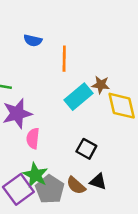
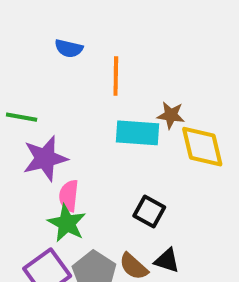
cyan rectangle: (79, 97) -> (137, 133), turned 44
green star: (35, 175) -> (67, 223), moved

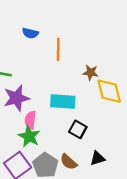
cyan rectangle: (137, 133) -> (63, 102), moved
black triangle: (167, 261) -> (98, 158), moved, turned -35

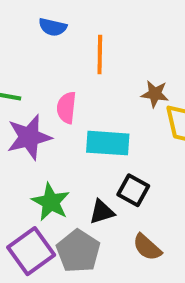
pink semicircle: (30, 120) -> (66, 108), moved
black triangle: (98, 158) -> (102, 212), moved
brown semicircle: (69, 162) -> (147, 247), moved

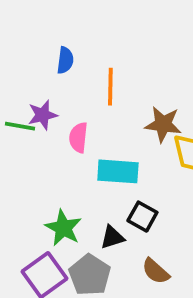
blue semicircle: (53, 27) -> (65, 60), turned -96
brown star: (155, 94) -> (163, 124), size x1.4
purple star: (29, 137) -> (43, 115), moved, size x0.7

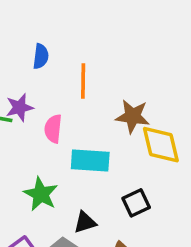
black square: (142, 217) -> (136, 203), moved, turned 36
green star: (63, 228) -> (41, 194), moved

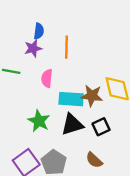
purple star: (20, 108) -> (33, 48), moved
brown star: (133, 116) -> (92, 96), moved
black triangle: (85, 222) -> (72, 124), moved, size x1.5

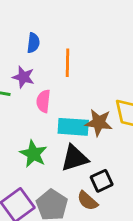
purple star: (33, 48) -> (23, 77), moved, turned 30
black square: (101, 127) -> (102, 181), moved
brown semicircle: (94, 160) -> (87, 201), moved

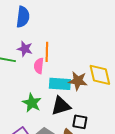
blue semicircle: (33, 43) -> (23, 17), moved, size x1.5
orange line: (67, 63) -> (47, 52), moved
black square: (102, 181) -> (80, 122), turned 35

